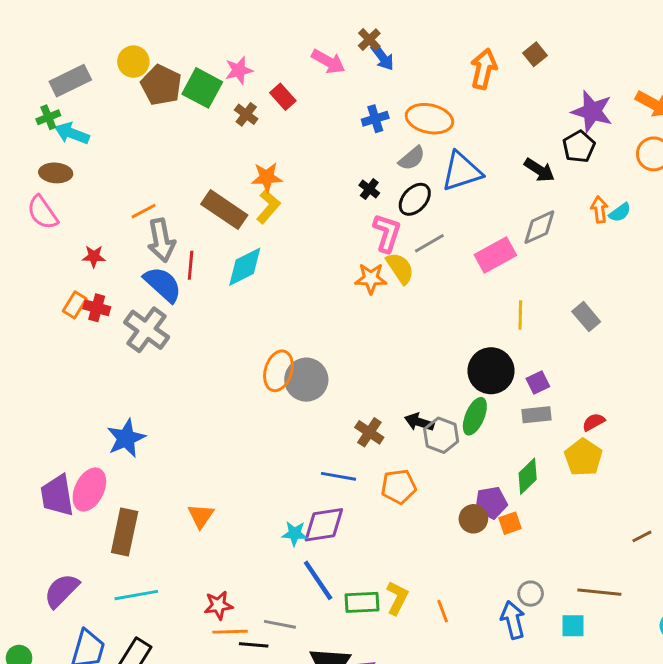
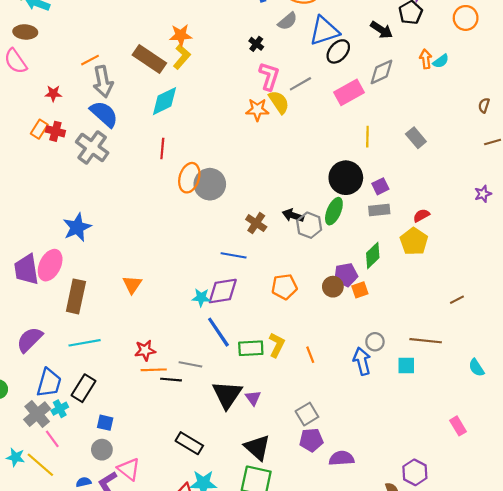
black ellipse: (415, 199) -> (338, 51), moved
red line: (191, 265) -> (162, 149), moved
orange pentagon: (399, 487) -> (284, 287), moved

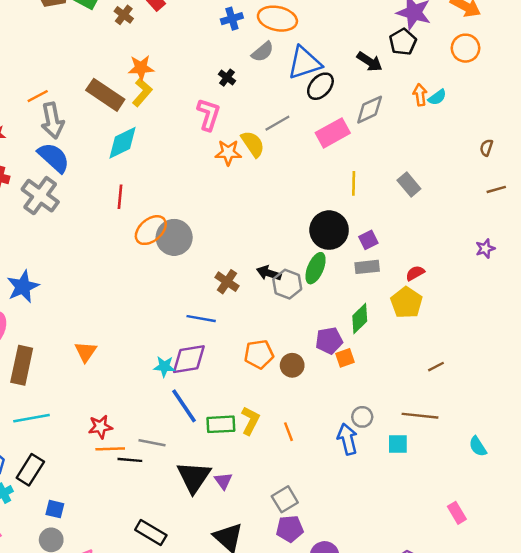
pink L-shape: (269, 76) -> (209, 114), moved
orange ellipse: (189, 178) -> (151, 230), turned 32
brown circle: (333, 287) -> (292, 365), moved
brown line: (457, 300) -> (436, 367), moved

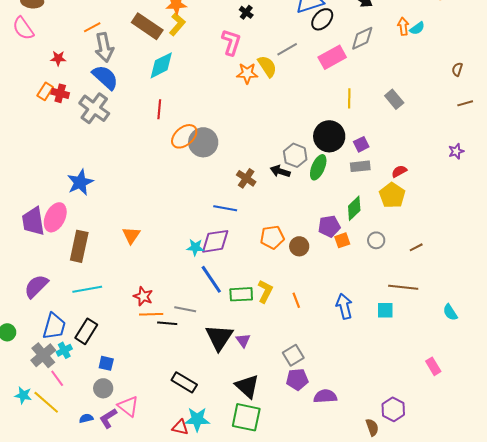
gray hexagon: (287, 284) -> (295, 155), moved
gray circle: (362, 417) -> (376, 240), moved
red star: (100, 427) -> (143, 296), turned 30

